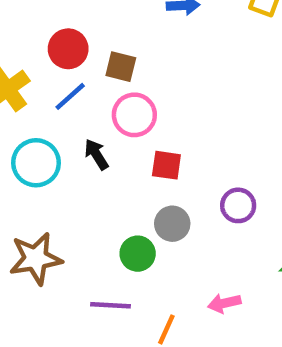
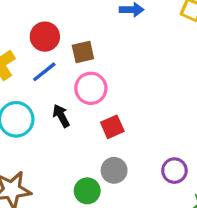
brown square: (121, 67) -> (83, 52), turned -30
red square: (166, 165) -> (112, 127), turned -35
purple circle: (238, 205) -> (174, 171), moved

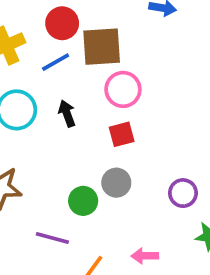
brown square: (83, 52) -> (102, 47), size x1.6
pink circle: (91, 88) -> (123, 89), moved

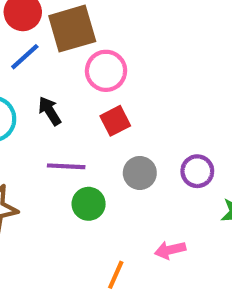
gray circle: (116, 183) -> (140, 173), moved
purple line: (52, 238) -> (66, 166), moved

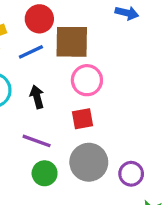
gray circle: (140, 173) -> (89, 162), size x1.5

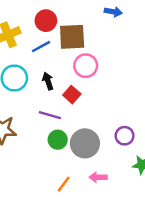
red square: (83, 119) -> (72, 95), moved, turned -35
gray circle: (89, 162) -> (85, 143), moved

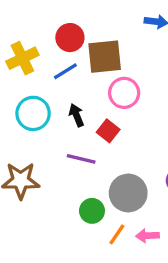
green circle: (58, 140) -> (92, 211), moved
orange line: (64, 184) -> (117, 234), moved

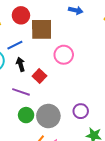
blue line: (65, 71) -> (15, 45), moved
pink circle: (124, 93) -> (64, 55), moved
green circle: (92, 211) -> (26, 115), moved

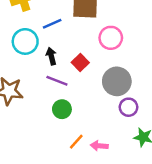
black arrow: (21, 64) -> (51, 56), moved
gray circle: (48, 116) -> (117, 81), moved

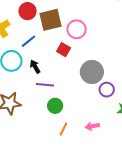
pink circle: (111, 38) -> (77, 29), moved
red square: (80, 62) -> (64, 50), moved
orange line: (76, 142) -> (63, 129), moved

